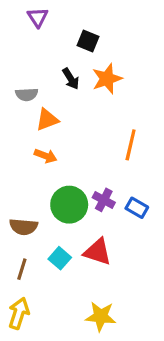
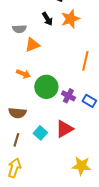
orange arrow: (46, 156) -> (23, 74), moved
green circle: (69, 205) -> (46, 87), moved
red triangle: (98, 252) -> (64, 129), turned -48
yellow star: (101, 316) -> (81, 166), moved

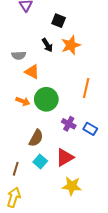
orange triangle: (32, 45) -> (32, 72), turned 49
green circle: (46, 87) -> (46, 99), moved
brown semicircle: (17, 113) -> (36, 138), moved, turned -66
yellow star: (81, 166) -> (72, 186), moved

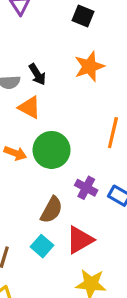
black square: (59, 21) -> (83, 16), moved
black arrow: (47, 45) -> (37, 74), moved
brown semicircle: (36, 138) -> (52, 210), moved

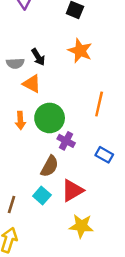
orange star: (89, 66) -> (80, 51), turned -30
orange arrow: (15, 153) -> (20, 121), turned 66
purple cross: (86, 188) -> (66, 141), moved

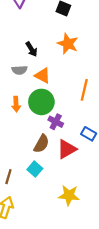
gray semicircle: (15, 63) -> (19, 70), moved
orange triangle: (32, 84) -> (43, 76), moved
red triangle: (72, 190) -> (67, 149), moved

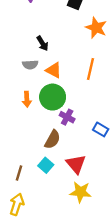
orange star: (68, 44) -> (96, 28), moved
orange line: (84, 90) -> (91, 69), moved
red triangle: (67, 149) -> (76, 164), moved, turned -40

